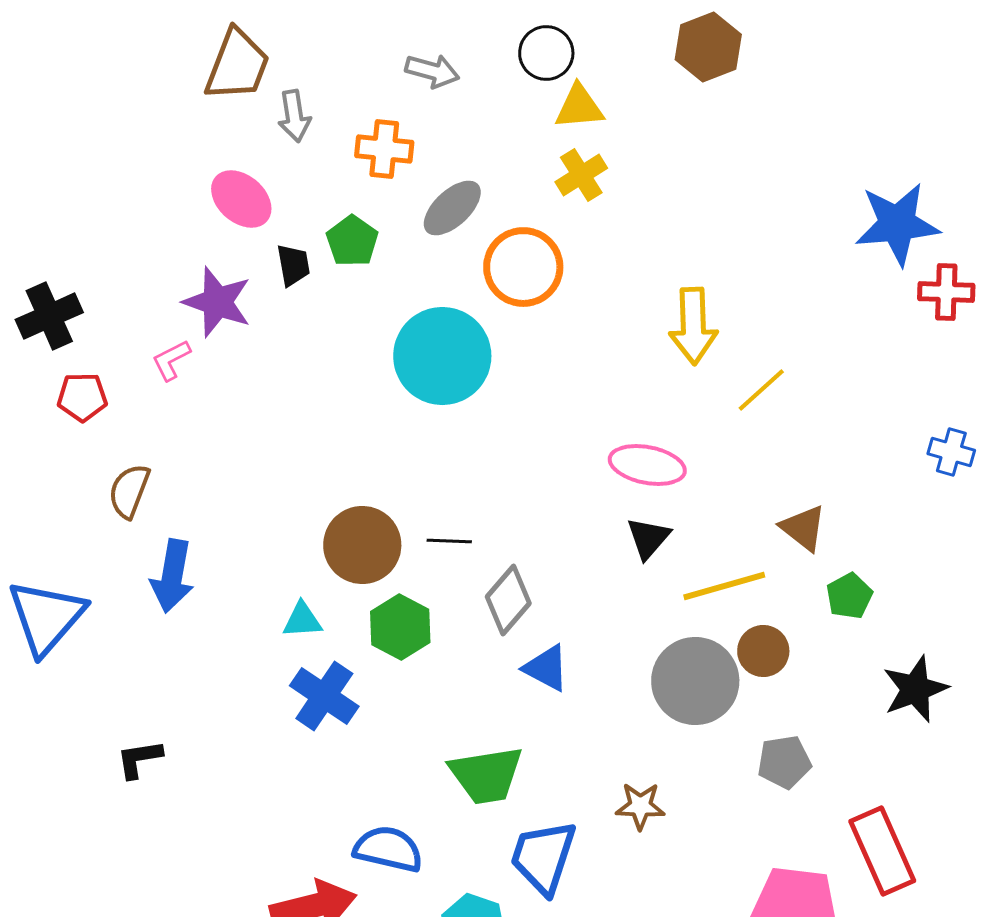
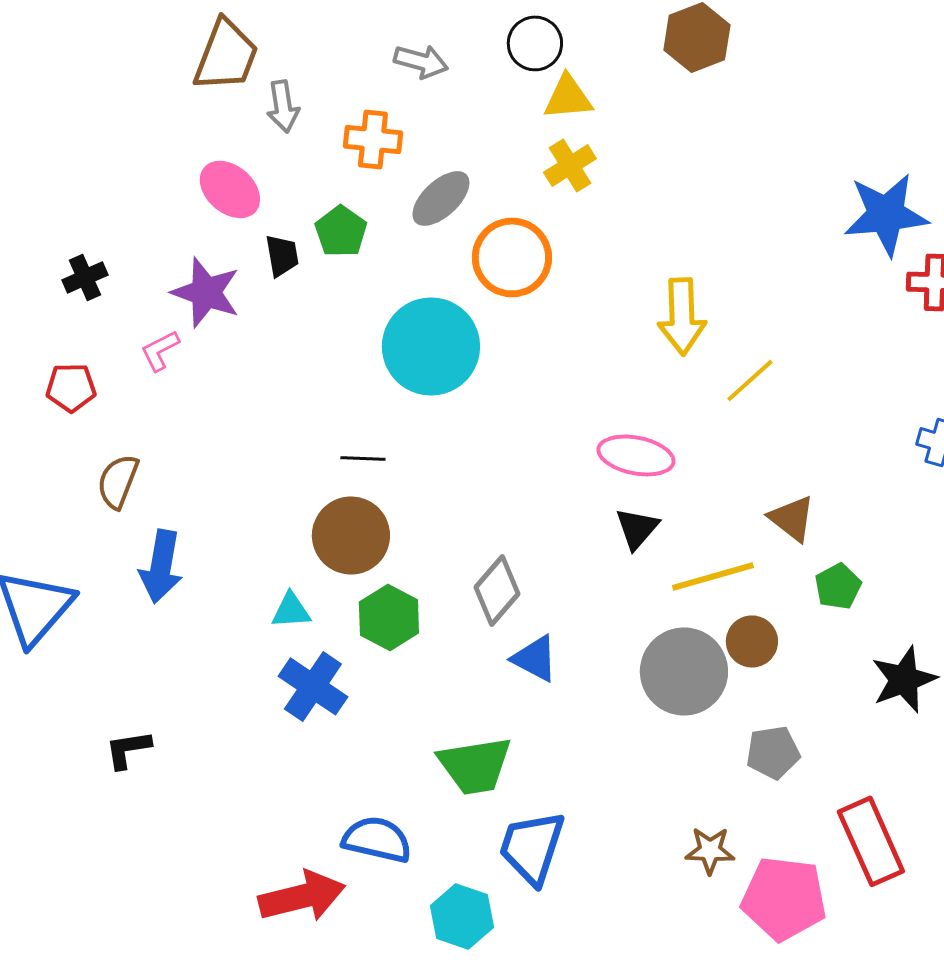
black cross: (49, 316) -> (85, 277), moved, size x0.7
black line: (449, 541) -> (363, 458), moved
brown star: (640, 806) -> (710, 850), moved

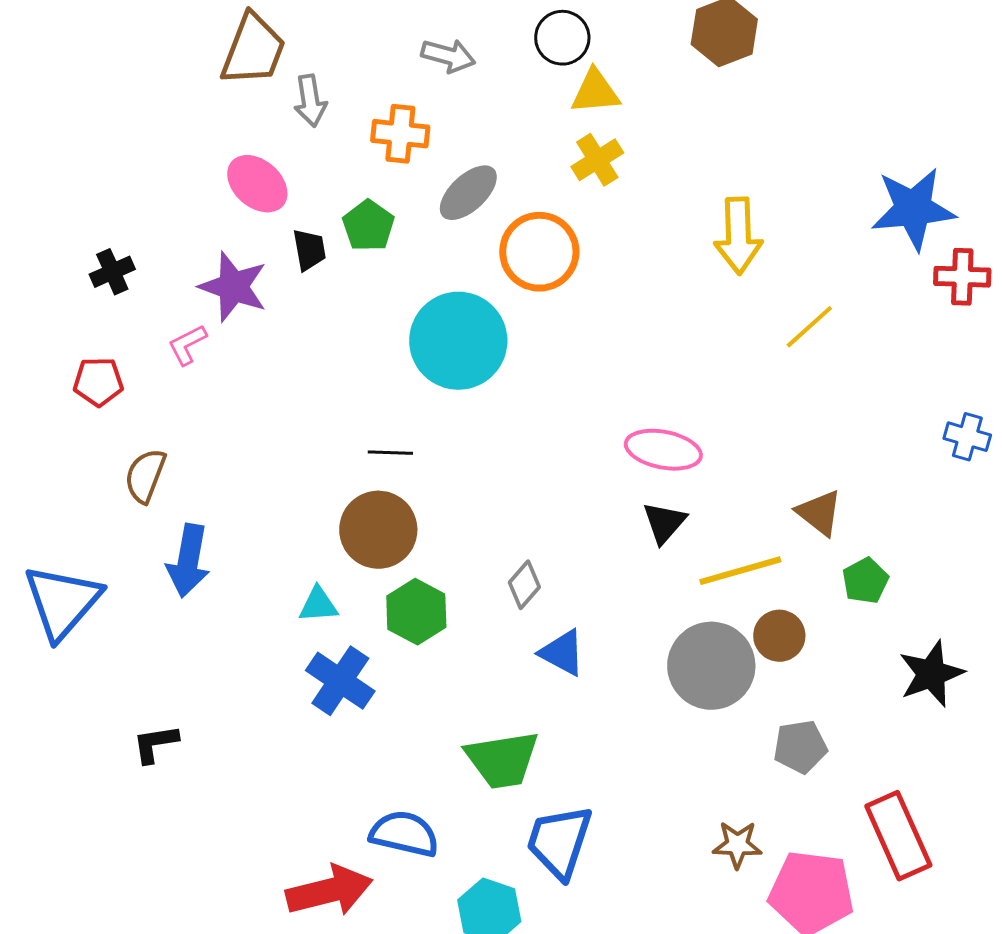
yellow arrow: (682, 316) -> (738, 236), moved
yellow line: (750, 380) -> (809, 327), moved
gray diamond: (497, 590) -> (524, 585), size x0.7

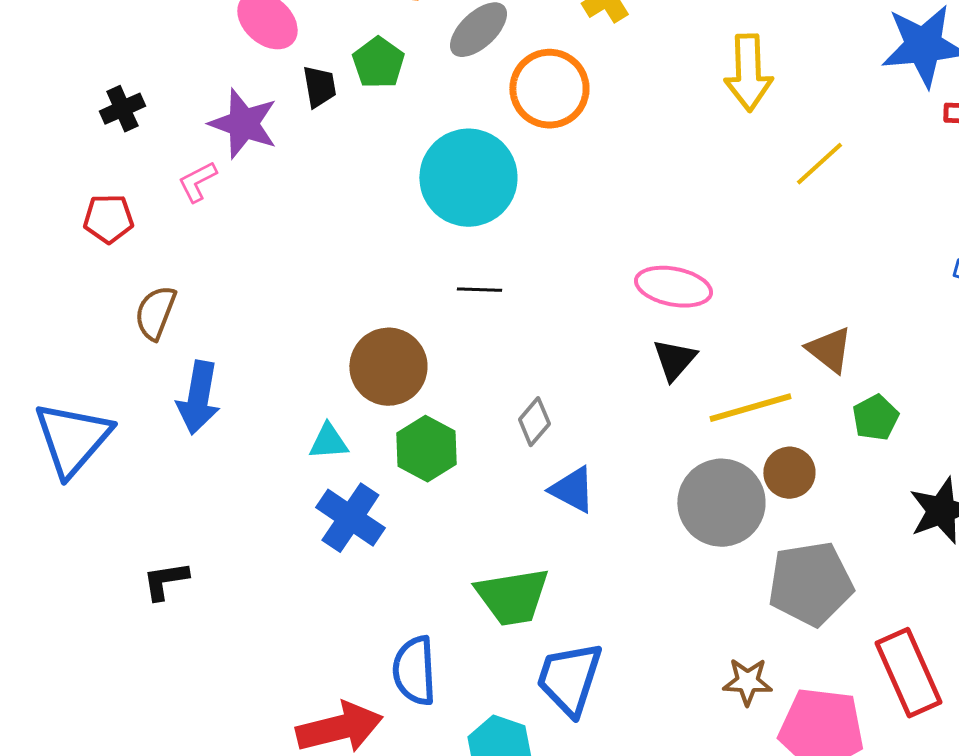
black line: (390, 453) -> (479, 290), moved
gray pentagon: (800, 747) -> (810, 584), size x1.6
blue semicircle: (404, 834) -> (414, 671), turned -106

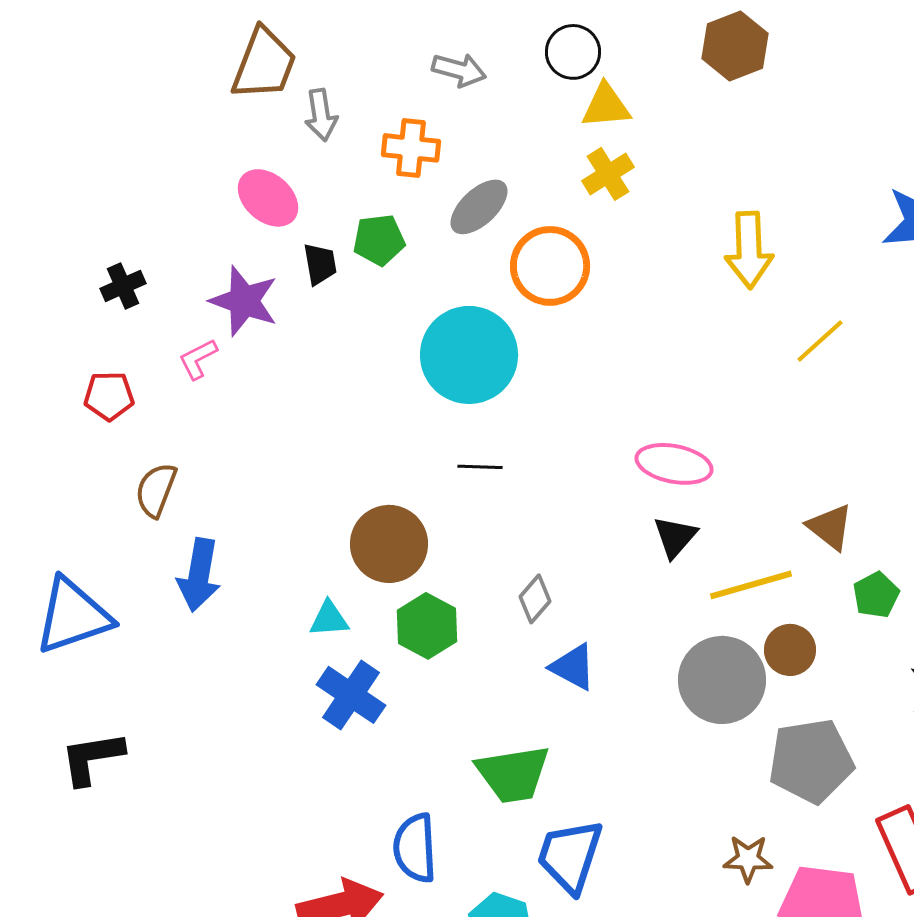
green pentagon: (378, 63) -> (379, 240), turned 30
blue triangle: (72, 439) -> (73, 616), turned 30
black L-shape: (165, 581) -> (92, 758), moved, size x1.4

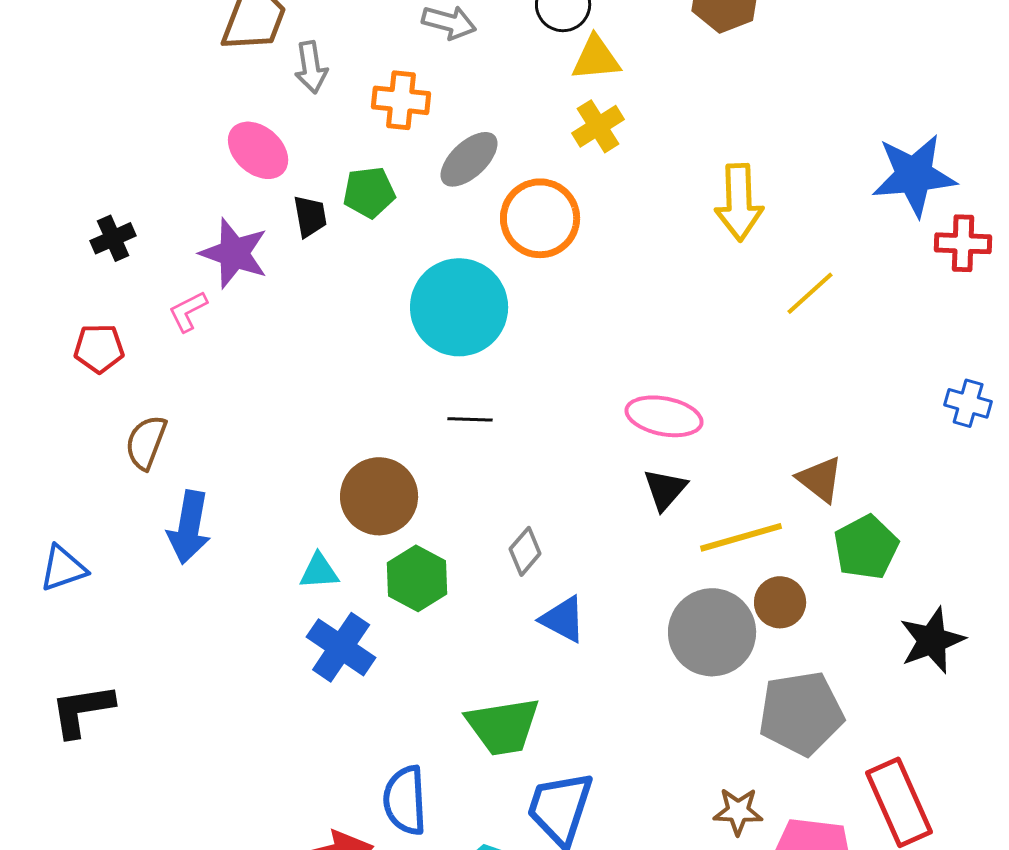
green pentagon: (876, 595) -> (866, 547), size x1.4
blue triangle: (73, 616) -> (63, 568), size x0.6

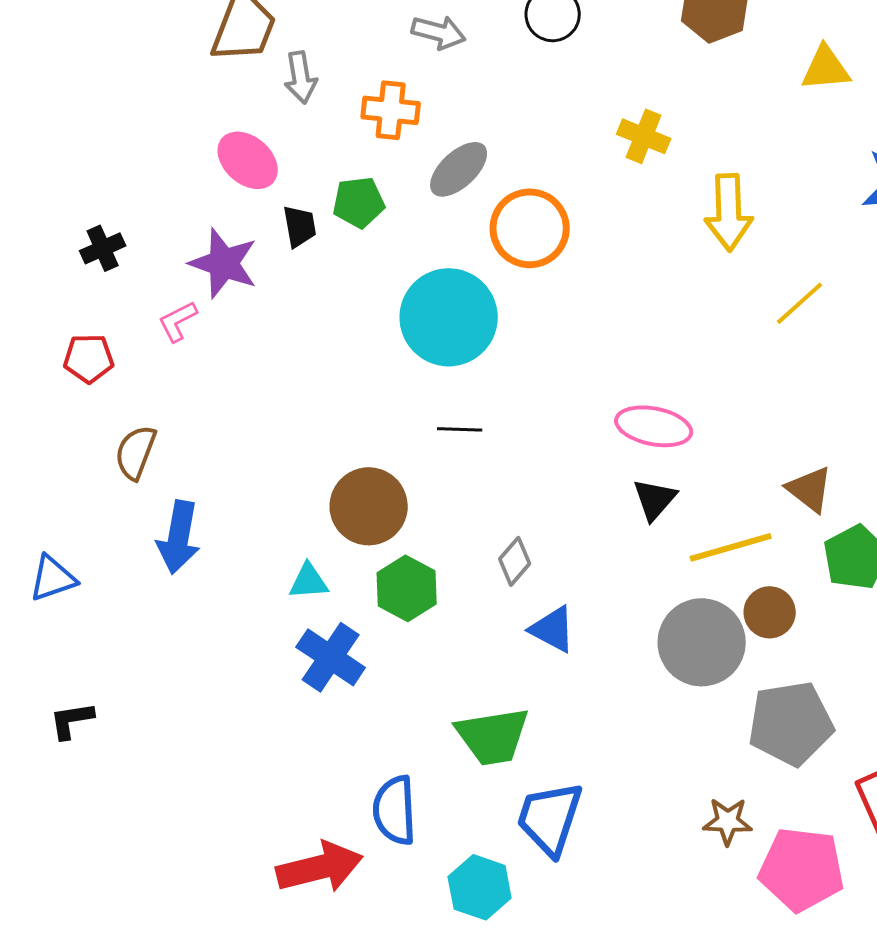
yellow triangle: (596, 58) -> (826, 68), moved
yellow cross: (598, 126) -> (644, 136), moved, turned -36
black L-shape: (82, 710) -> (72, 720), size x0.7

